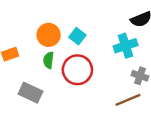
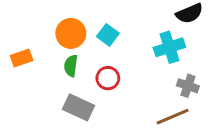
red circle: (77, 70) -> (108, 78), size x0.6
gray rectangle: (30, 93) -> (79, 107), moved

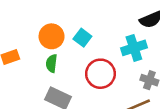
red circle: (108, 78) -> (100, 74), moved, size x1.5

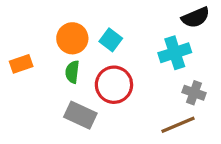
red circle: (100, 74) -> (114, 85), moved

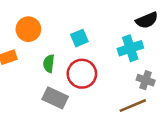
orange circle: (72, 38) -> (28, 29), moved
cyan square: (111, 40) -> (79, 38), turned 30

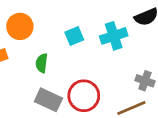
cyan cross: (130, 48) -> (114, 36), moved
red circle: (82, 74) -> (84, 96), moved

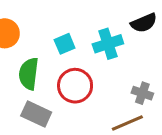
green semicircle: (42, 63) -> (29, 74), size x1.5
red circle: (84, 96) -> (75, 86), moved

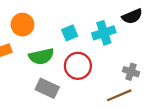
green semicircle: (29, 74) -> (41, 56), turned -110

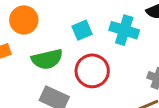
cyan cross: (104, 33) -> (124, 30), turned 35

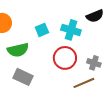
red circle: (92, 71) -> (65, 58), moved

